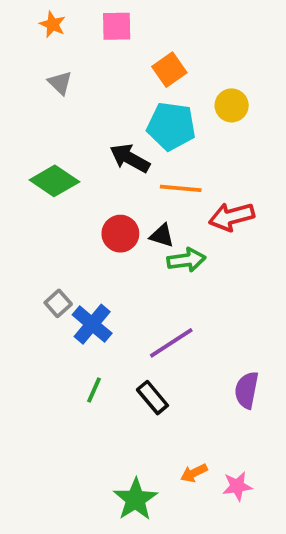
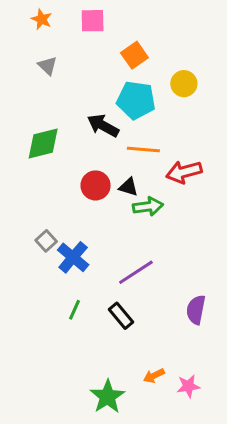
green diamond: (54, 181) -> (43, 144), turned -48

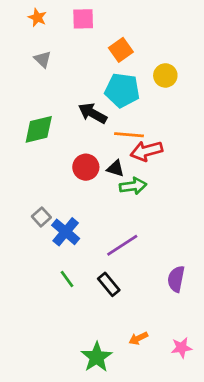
red arrow: (184, 172) -> (146, 151), moved
green line: (75, 310) -> (67, 279), turned -60
pink star: (188, 386) -> (182, 348), moved

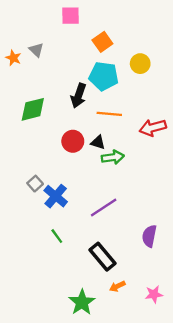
orange star: (37, 18) -> (13, 58), moved
black arrow: (93, 113) -> (79, 96), turned -100
red arrow: (146, 151) -> (153, 128), moved
black rectangle: (109, 284) -> (102, 257), moved, size x1.4

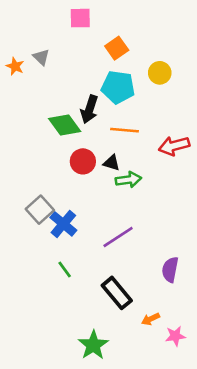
green diamond: (33, 109) -> (65, 125), moved, turned 68
gray square: (35, 184) -> (40, 210), size x1.5
orange arrow: (117, 286) -> (151, 319), moved

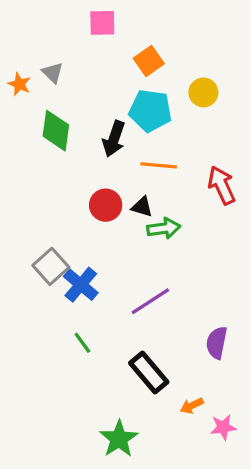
green diamond: (65, 125) -> (56, 131), moved, turned 44
red arrow: (174, 146) -> (222, 185), turned 80

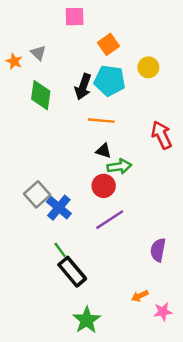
black arrow: (114, 139) -> (83, 87), moved
orange line: (159, 165) -> (101, 121), moved
red circle: (106, 205) -> (104, 186), moved
black rectangle: (149, 373) -> (72, 272), moved

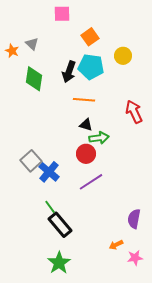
purple semicircle: (158, 250) -> (134, 219), moved
green star: (87, 320) -> (59, 263), moved

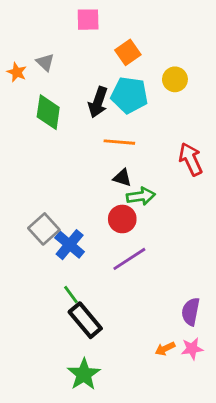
pink star: (135, 258) -> (192, 349), moved

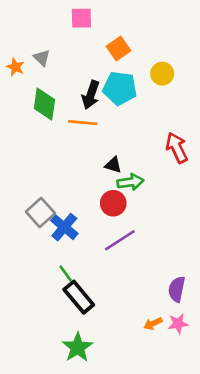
orange line: (119, 142) -> (83, 123), moved

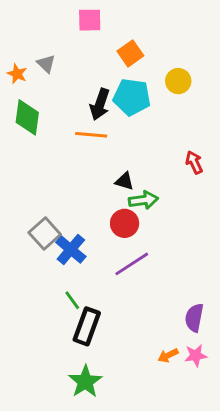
green diamond: (44, 104) -> (27, 117), moved
red arrow: (177, 148) -> (194, 162), size x0.7
black rectangle: (79, 297) -> (87, 326), turned 60

